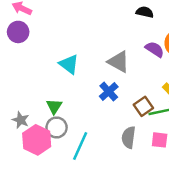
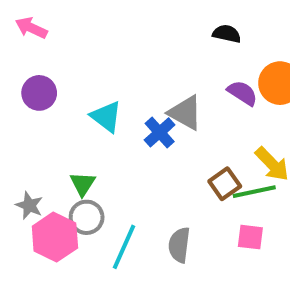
purple circle: (18, 32) -> (39, 93), moved
blue cross: (109, 91) -> (160, 132), moved
gray semicircle: (129, 137) -> (179, 245), moved

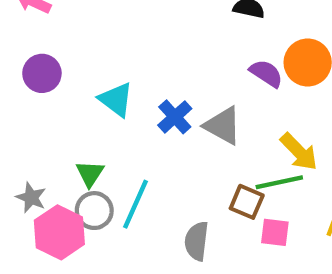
gray triangle: (185, 113) -> (223, 126), moved
brown square: (225, 184) -> (247, 202), moved, turned -32
cyan line: (124, 247) -> (136, 204), moved

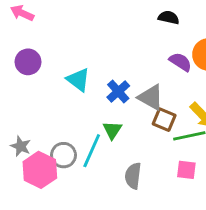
green triangle: (90, 174) -> (112, 130), moved
brown square: (247, 202) -> (164, 120), moved

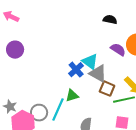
cyan triangle: (78, 80) -> (90, 62), moved
green triangle: (112, 130) -> (72, 96), turned 40

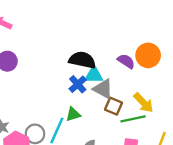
black semicircle: (110, 20) -> (82, 60), moved, size x1.6
cyan triangle: (90, 62) -> (94, 75), turned -36

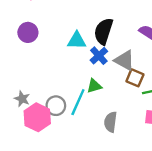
black semicircle: (82, 60) -> (104, 31), turned -84
cyan triangle: (94, 75) -> (77, 41), moved

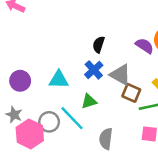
black semicircle: (104, 31) -> (99, 45), size x0.6
purple circle: (28, 32) -> (20, 81), moved
cyan triangle: (77, 41) -> (59, 80), moved
cyan line: (78, 102) -> (72, 118), turned -68

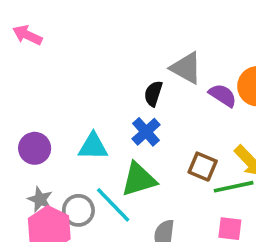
gray triangle: (120, 75) -> (186, 68), moved
green triangle: (89, 101) -> (139, 179), size x1.5
gray star: (14, 115) -> (40, 199), moved

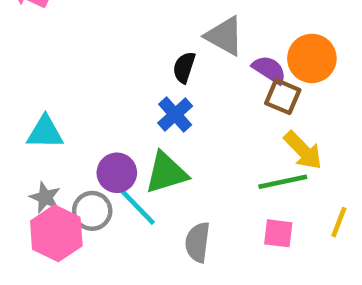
cyan triangle: (93, 146) -> (45, 132), moved
purple circle: (35, 148) -> (117, 173), moved
brown square: (203, 167) -> (283, 97), moved

